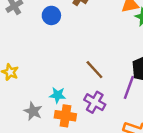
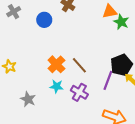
cyan star: (58, 95) -> (57, 86), moved
orange cross: (65, 116) -> (56, 64), moved, turned 36

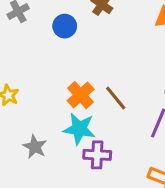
cyan star: (57, 86) -> (79, 129), size x1.5
purple cross: (79, 92) -> (97, 155), moved, turned -30

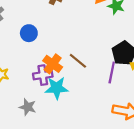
blue circle: (65, 26) -> (29, 33), moved
purple cross: (97, 155) -> (43, 75), moved

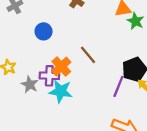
brown line: (78, 61) -> (88, 55), moved
gray star: (28, 107) -> (30, 85), moved

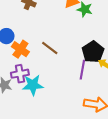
orange cross: (61, 66) -> (20, 49), moved

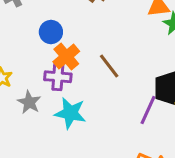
purple cross: (20, 74) -> (58, 77), moved

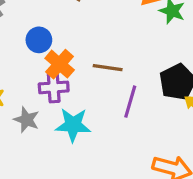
brown line: (109, 66) -> (108, 68), turned -36
purple line: (148, 110) -> (130, 102), moved

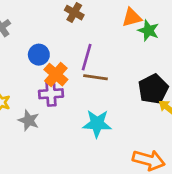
purple line: (130, 102) -> (87, 57), moved
cyan star: (73, 125) -> (97, 124), moved

